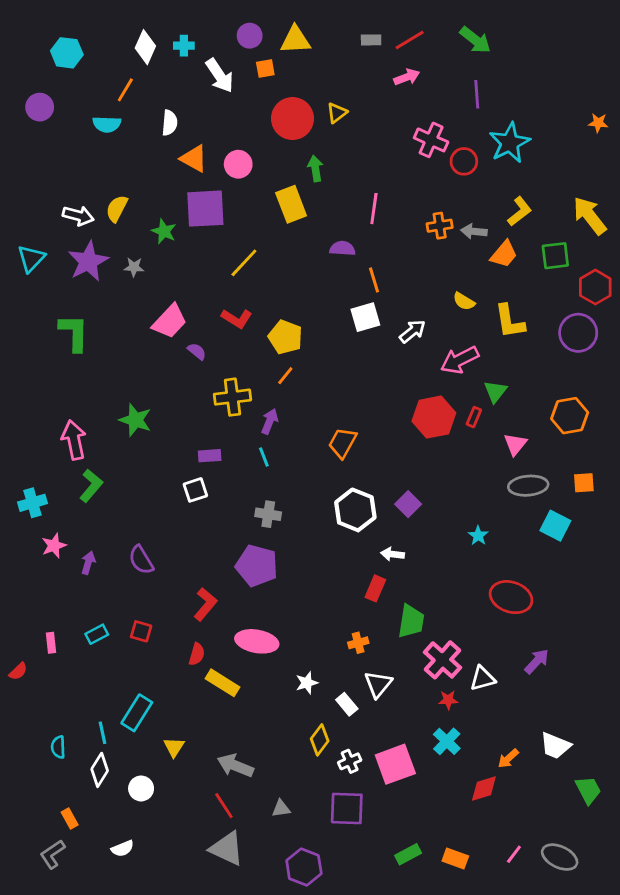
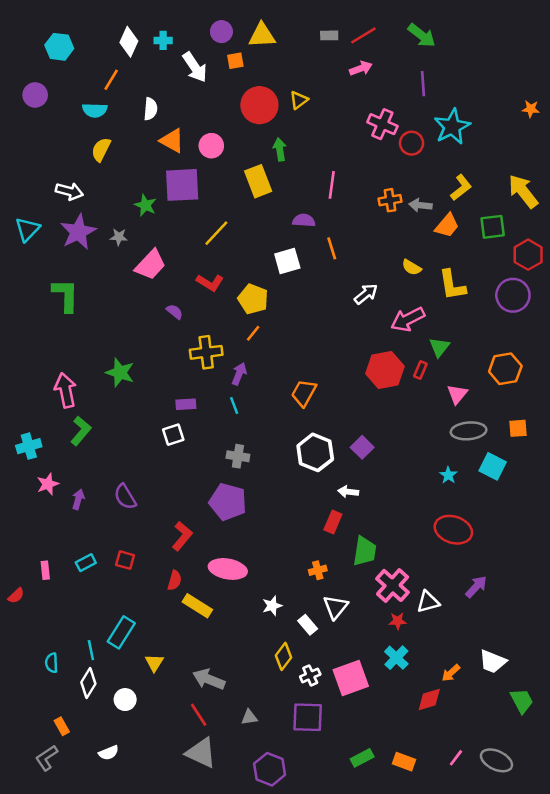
yellow semicircle: (117, 209) -> (101, 149), moved
white square: (365, 317) -> (287, 261), moved
pink trapezoid: (170, 321) -> (150, 265), moved
cyan star: (478, 536) -> (448, 475), moved

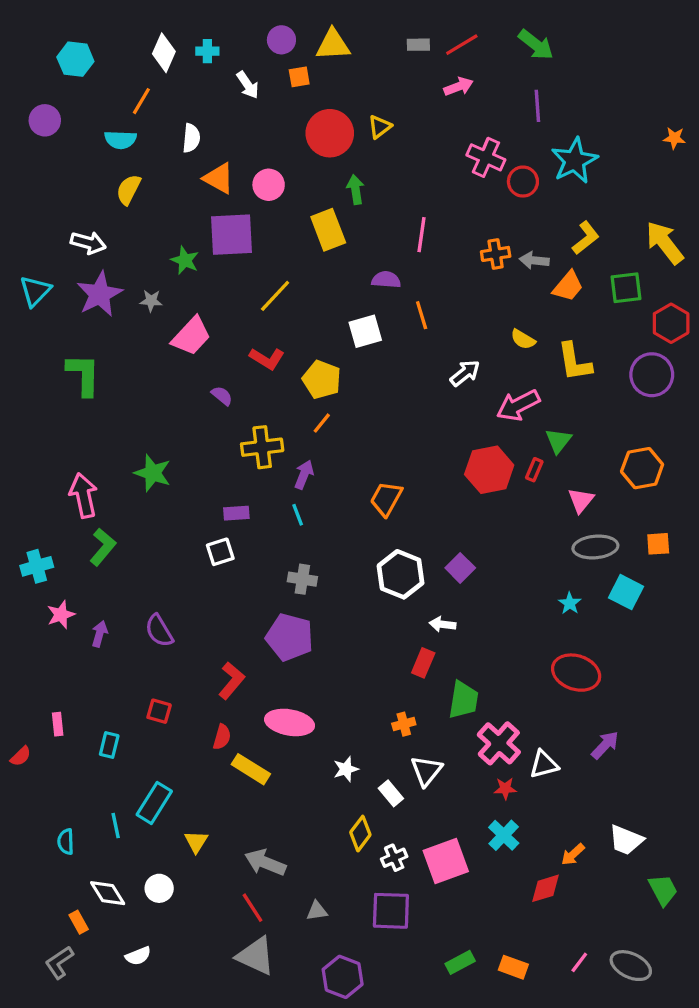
white arrow: (195, 67) -> (248, 85), size x0.7
cyan rectangle: (86, 563) -> (109, 745), moved, turned -48
white diamond: (88, 683) -> (108, 893), moved, turned -64

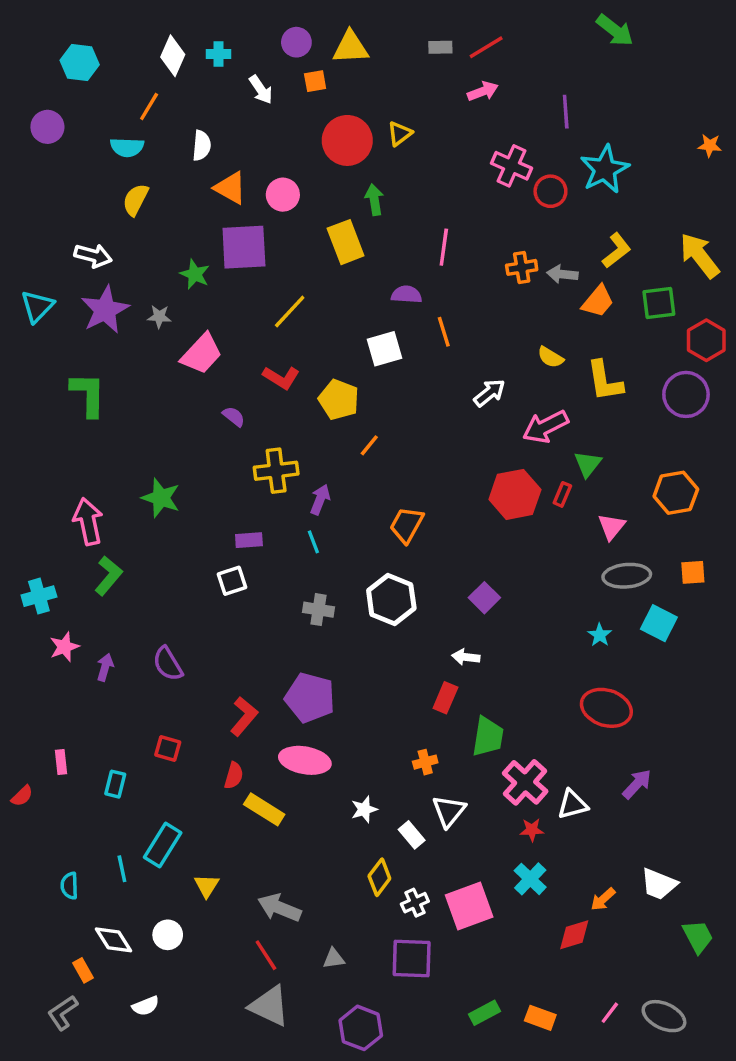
green arrow: (536, 45) -> (615, 30), moved
orange line: (322, 423) -> (369, 445), moved
white hexagon: (401, 574) -> (391, 599), moved
purple pentagon: (290, 637) -> (310, 698), moved

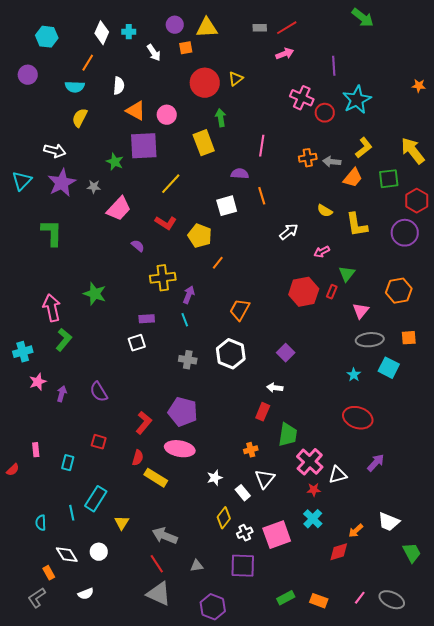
pink arrow: (545, 427) -> (322, 252), size x0.6

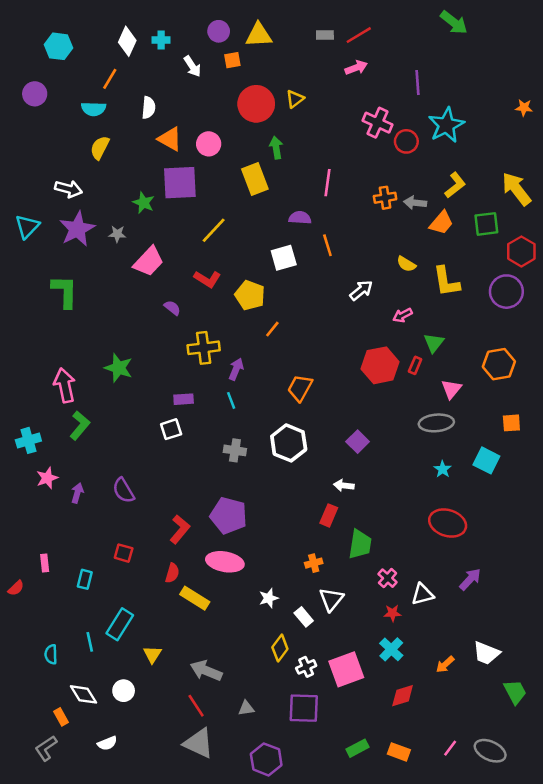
gray ellipse: (370, 340) -> (436, 423), moved
pink cross: (310, 462) -> (388, 578), size x0.6
red diamond: (339, 552) -> (403, 696), moved

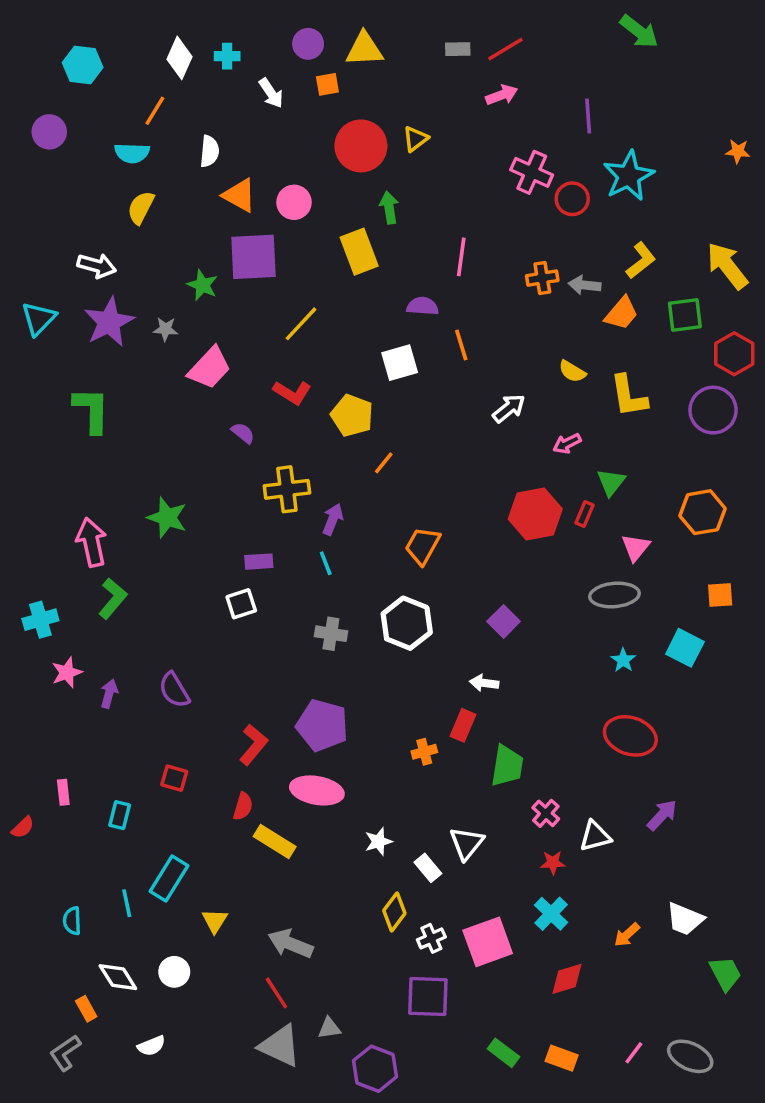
orange cross: (314, 563) -> (424, 752), moved
gray triangle: (246, 708) -> (329, 1028), moved
green rectangle: (358, 748) -> (504, 1053), turned 65

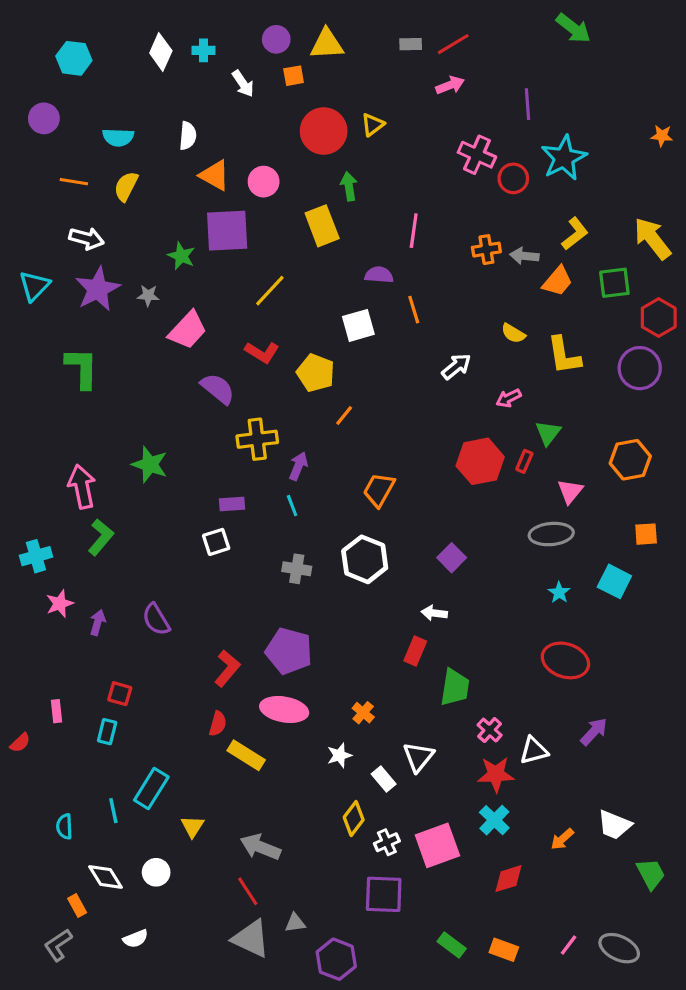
orange line: (155, 111) -> (74, 182), moved, turned 68
purple semicircle: (243, 433) -> (218, 389), size x1.6
orange cross: (424, 752) -> (363, 713), moved, turned -35
red square: (174, 778) -> (120, 694), moved
red star: (553, 863) -> (496, 774), size x1.6

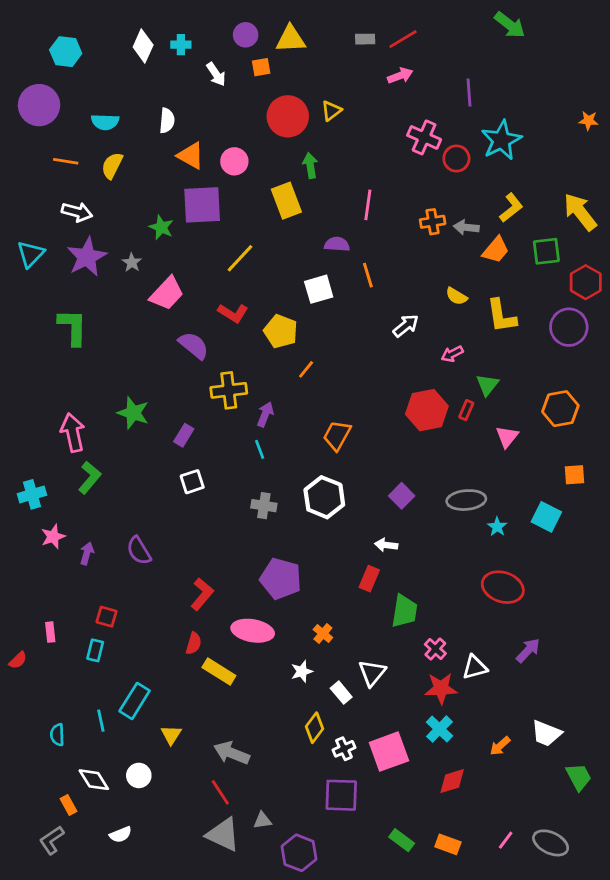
purple circle: (44, 118) -> (39, 105), size x1.5
gray star: (148, 295) -> (132, 262), turned 30
purple rectangle: (232, 504) -> (184, 435), moved, turned -55
gray ellipse: (551, 534) -> (466, 500), moved
purple pentagon: (289, 651) -> (281, 579), moved

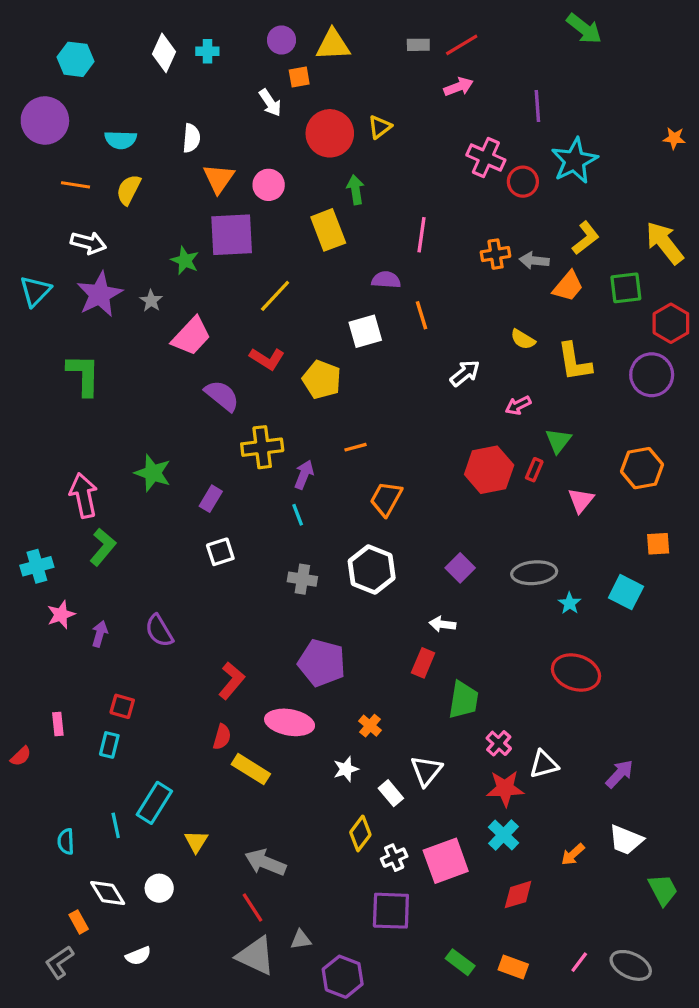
white arrow: (216, 74) -> (270, 103), moved
orange triangle: (191, 156) -> (219, 178), turned 36
orange line: (306, 369) -> (356, 447), moved, turned 36
purple arrow: (528, 650) -> (619, 774), moved

